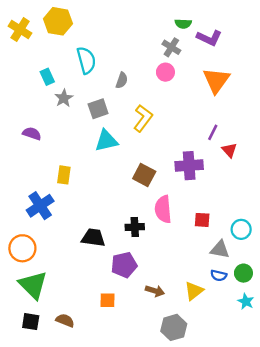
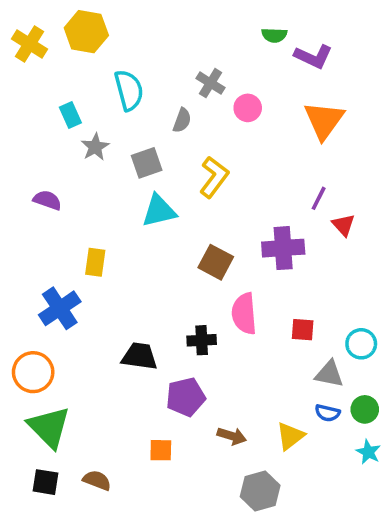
gray cross: (171, 47) -> (210, 83), moved

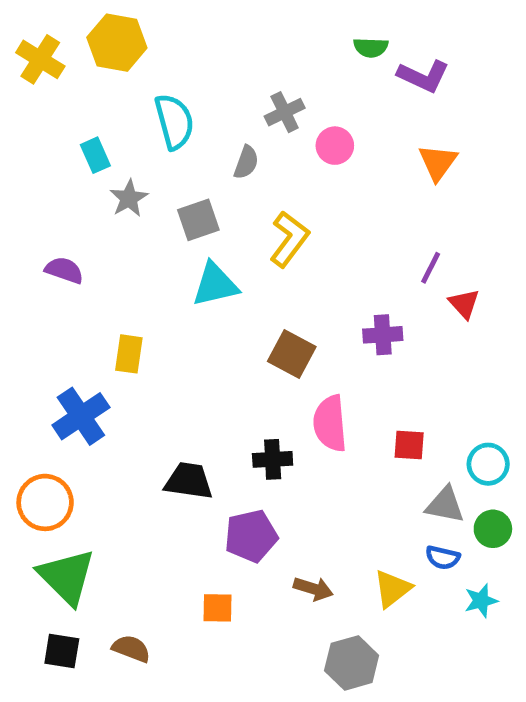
gray cross: (210, 83) -> (285, 112), turned 32
orange triangle: (324, 120) -> (438, 162), size x0.7
purple cross: (283, 248) -> (383, 335), size x0.7
green circle: (365, 409) -> (493, 529), moved
cyan star: (368, 452) -> (481, 601), moved, turned 30

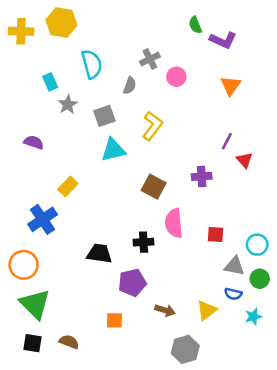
green semicircle: (371, 47) -> (195, 25), turned 66
yellow cross: (40, 59) -> (21, 31), turned -30
yellow rectangle: (129, 354) -> (68, 187), turned 36

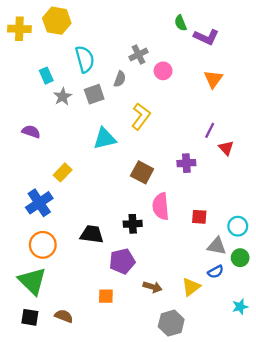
gray square: (104, 116) -> (94, 94), moved
orange circle: (24, 265) -> (43, 245), moved
blue semicircle: (233, 294) -> (216, 272), turned -42
cyan star: (253, 317) -> (240, 307), moved

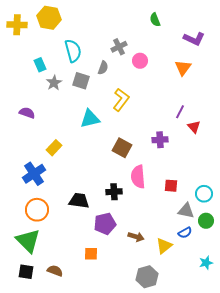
purple L-shape: (206, 37) -> (194, 39), moved
gray square: (94, 94) -> (81, 81), turned 36
brown arrow: (153, 287) -> (136, 237), moved

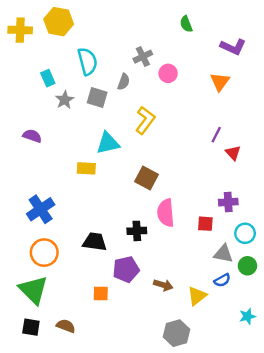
purple cross: (160, 140) -> (228, 202), moved
yellow rectangle: (54, 148) -> (86, 168), moved, turned 49
orange square: (91, 254) -> (101, 293), moved

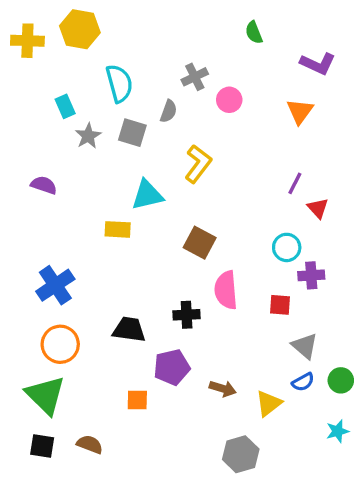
cyan circle: (245, 233) -> (287, 247), moved
gray triangle: (223, 254) -> (305, 346), turned 30
green circle: (247, 266) -> (341, 380), moved

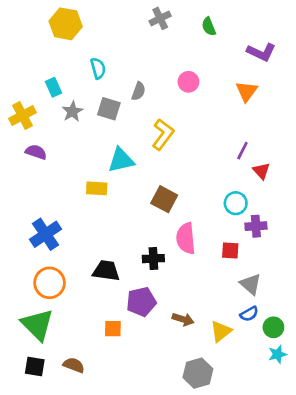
yellow cross: (27, 41) -> (23, 116), moved, turned -30
gray cross: (195, 77) -> (160, 18), moved
cyan semicircle: (119, 83) -> (98, 68), size x0.7
green circle: (341, 380) -> (273, 327), moved

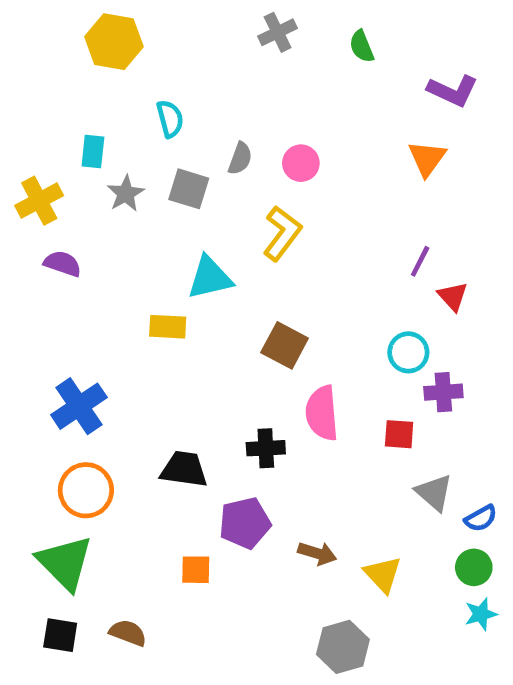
pink circle: (188, 82) -> (301, 163), moved
cyan rectangle: (54, 87) -> (93, 151), turned 30
blue semicircle: (249, 314) -> (481, 518), moved
yellow triangle: (221, 331) -> (383, 574), turned -35

